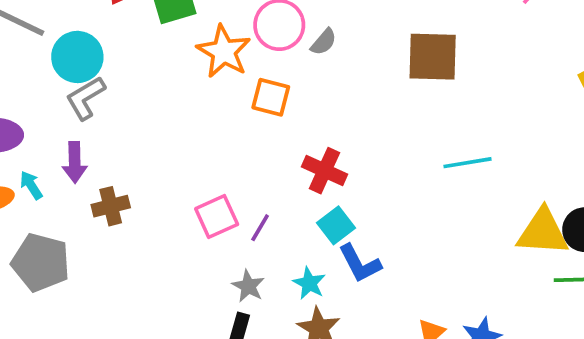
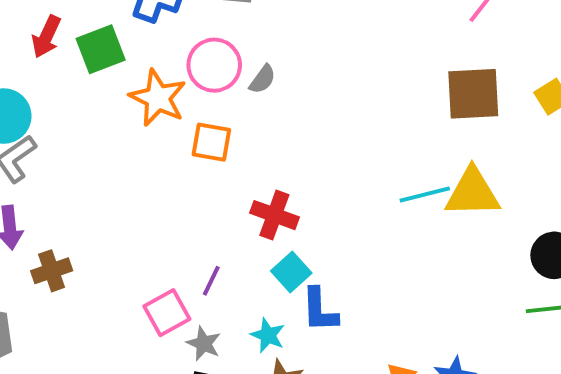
brown square: (433, 57) -> (473, 94), moved
pink square: (217, 217) -> (167, 313), moved
yellow triangle: (543, 232) -> (472, 193), moved
blue L-shape: (360, 263) -> (320, 310), turned 30

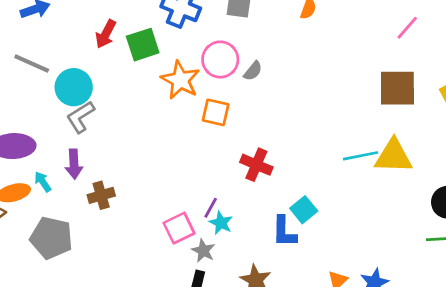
cyan square: (291, 272) -> (304, 210), moved
cyan star: (268, 335) -> (221, 223), moved

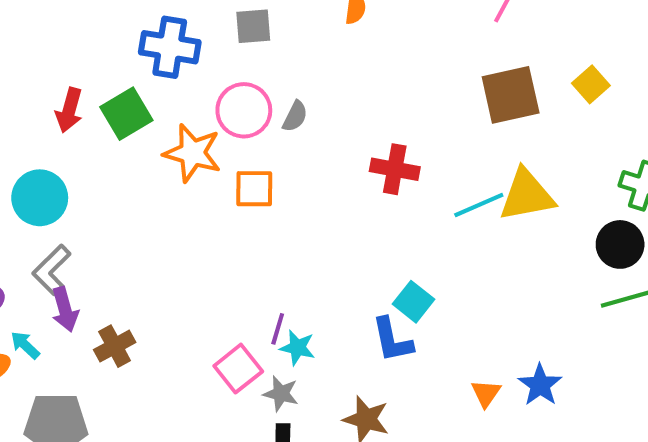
gray L-shape: (81, 117) -> (52, 270), moved
red cross: (256, 165) -> (395, 169), moved

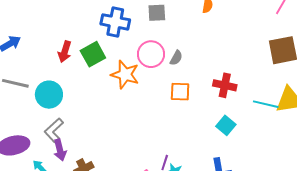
orange square: (254, 189) -> (180, 92), moved
cyan line: (479, 205) -> (266, 104), turned 35
cyan square: (414, 302) -> (226, 125), moved

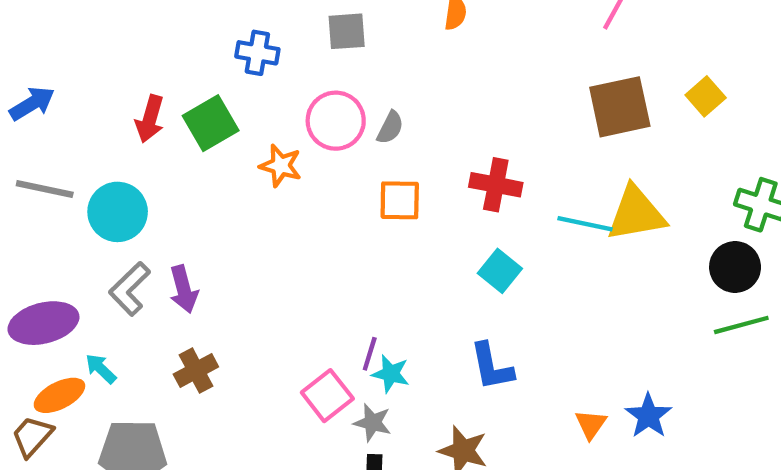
blue cross: (115, 22) -> (257, 53), size x0.7
orange star: (125, 75) -> (281, 166), size x0.7
purple arrow: (60, 150) -> (184, 289), moved

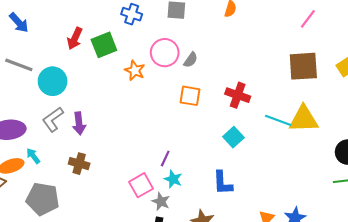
blue arrow: (32, 104) -> (19, 23), turned 70
purple line: (370, 354) -> (165, 158), moved
brown cross: (196, 370) -> (79, 164), turned 36

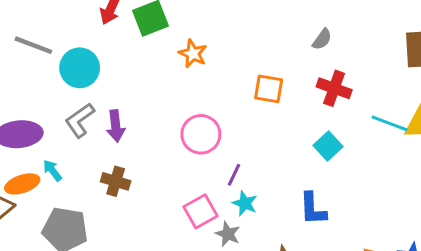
pink circle: (165, 53) -> (201, 134), moved
gray semicircle: (191, 60) -> (322, 39), moved

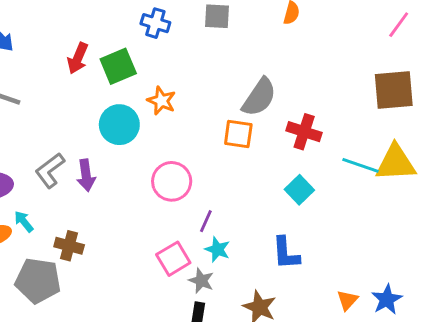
gray semicircle: (322, 39) -> (259, 97), moved, size x1.8
cyan circle: (80, 68) -> (119, 125), moved
brown cross: (116, 181) -> (69, 246), moved

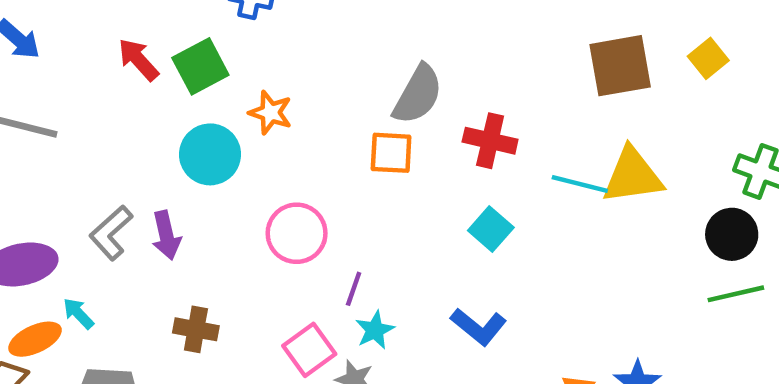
red arrow: (78, 58) -> (138, 60), turned 120
brown cross: (69, 246) -> (196, 329), moved
cyan star: (217, 249) -> (375, 330), turned 30
blue L-shape: (286, 253) -> (479, 327), turned -42

